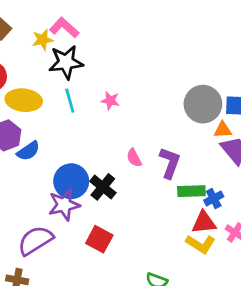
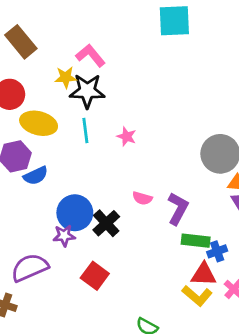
yellow star: (43, 40) -> (66, 77), moved
pink semicircle: (134, 158) -> (142, 198), turned -54
purple star: (64, 205) -> (64, 236), size x0.7

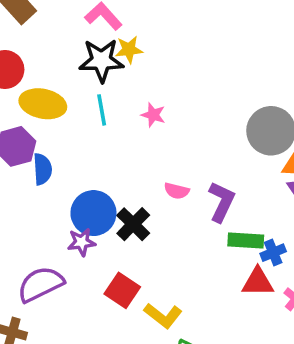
yellow star: (66, 77) -> (129, 50), moved
blue semicircle: (36, 176) -> (42, 169), turned -65
yellow L-shape: (197, 296) -> (163, 316), moved

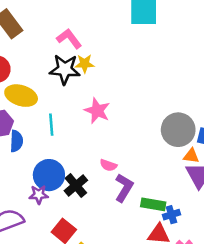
cyan line: (102, 110) -> (51, 125), moved
pink star: (153, 115) -> (97, 111), size x1.5
purple L-shape: (222, 202) -> (124, 188), moved

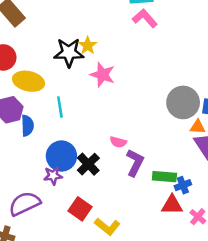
pink L-shape: (69, 39) -> (145, 18), moved
yellow star: (85, 64) -> (88, 46), turned -30
pink star: (97, 111) -> (102, 75), moved

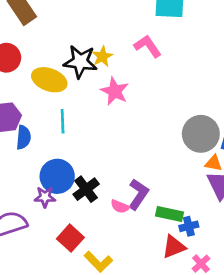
pink L-shape: (145, 18) -> (148, 46), moved
yellow ellipse: (29, 81) -> (49, 80), moved
pink semicircle: (118, 142) -> (120, 206), moved
red triangle: (172, 205) -> (174, 247), turned -30

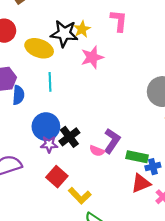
pink L-shape: (148, 46) -> (119, 21), turned 40
pink star: (115, 91) -> (92, 57), turned 30
purple star: (45, 197) -> (49, 144), moved

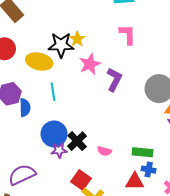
pink L-shape: (119, 21) -> (128, 34), moved
purple L-shape: (112, 141) -> (114, 79), moved
blue cross: (153, 167) -> (149, 170), moved, turned 32
red square: (57, 177) -> (81, 180), moved
red triangle: (141, 183) -> (135, 182), moved, turned 30

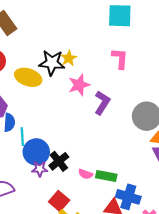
cyan line: (53, 92) -> (22, 137), moved
green rectangle: (143, 152) -> (106, 176), moved
blue cross: (149, 170) -> (128, 197), size x1.6

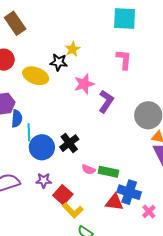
yellow star: (69, 58) -> (72, 49), moved
black star: (52, 63) -> (59, 62), size x0.7
black cross: (59, 161) -> (69, 143), moved
purple star: (40, 169) -> (44, 180), moved

